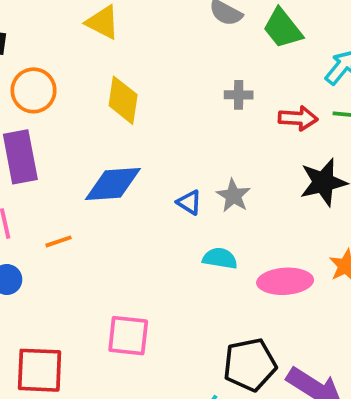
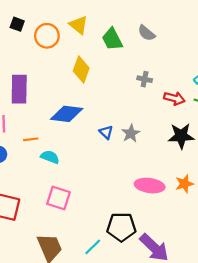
green trapezoid: (283, 28) -> (112, 39), moved
orange circle: (34, 90) -> (47, 36), moved
cyan semicircle: (220, 258) -> (50, 157), moved

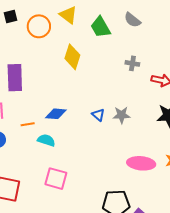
black square: (17, 24) -> (11, 17), turned -32
blue diamond: (67, 114) -> (56, 114), moved, size x0.7
gray star: (131, 133) -> (121, 115), turned 30

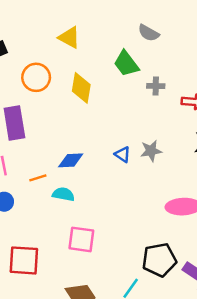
orange circle: (39, 26) -> (36, 77), moved
green trapezoid: (100, 27) -> (126, 64), moved

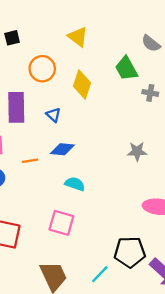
blue triangle: (123, 154) -> (53, 115), moved
cyan semicircle: (63, 194) -> (75, 184), moved

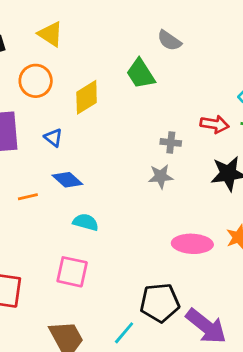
yellow triangle: (78, 37) -> (50, 34), moved
yellow diamond: (82, 84) -> (87, 97), turned 44
gray cross: (150, 93) -> (171, 142), moved
blue diamond: (62, 149) -> (67, 180), turned 40

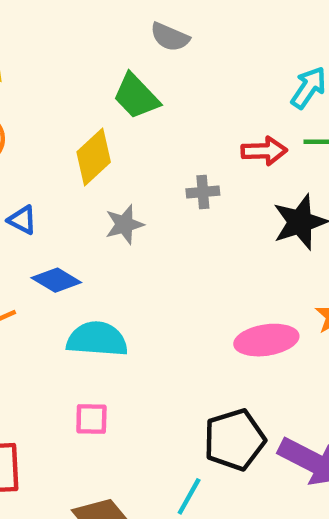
yellow diamond: (87, 97) -> (94, 157), moved
gray star: (161, 176) -> (124, 224), moved
cyan semicircle: (86, 222) -> (97, 339), size x1.5
pink square: (72, 272) -> (91, 419), size x0.7

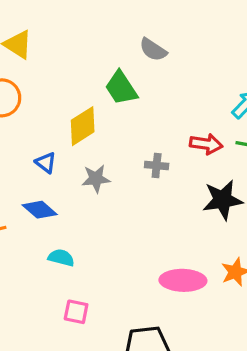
blue triangle: (22, 220) -> (46, 163), moved
cyan semicircle: (97, 339) -> (61, 258), size x0.6
pink square: (91, 419) -> (76, 312), moved

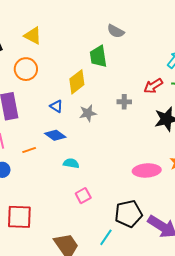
green trapezoid: (121, 88) -> (98, 56), turned 30
red arrow: (206, 144) -> (153, 86), turned 144
pink square: (76, 312) -> (83, 196), turned -35

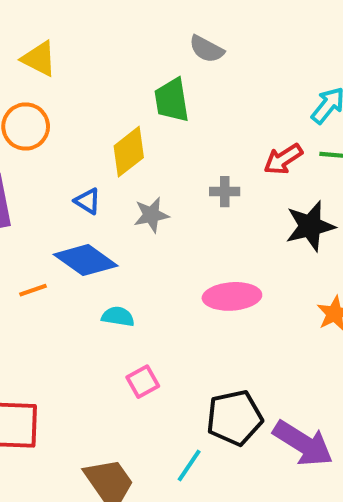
blue diamond: (55, 135) -> (86, 260), size x1.4
pink ellipse: (147, 170) -> (232, 296), moved

